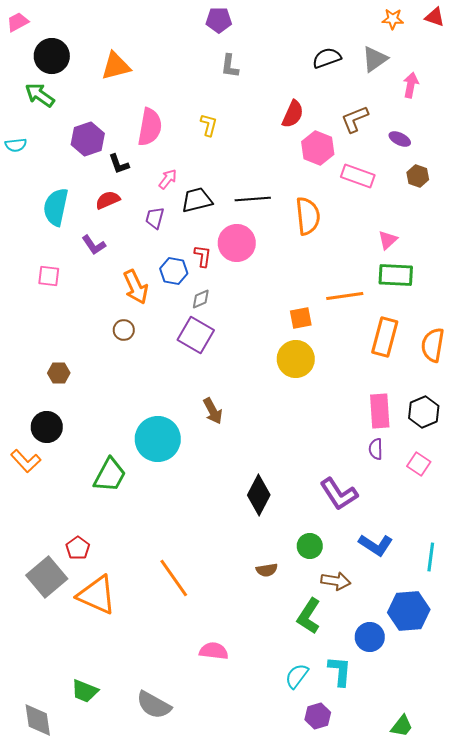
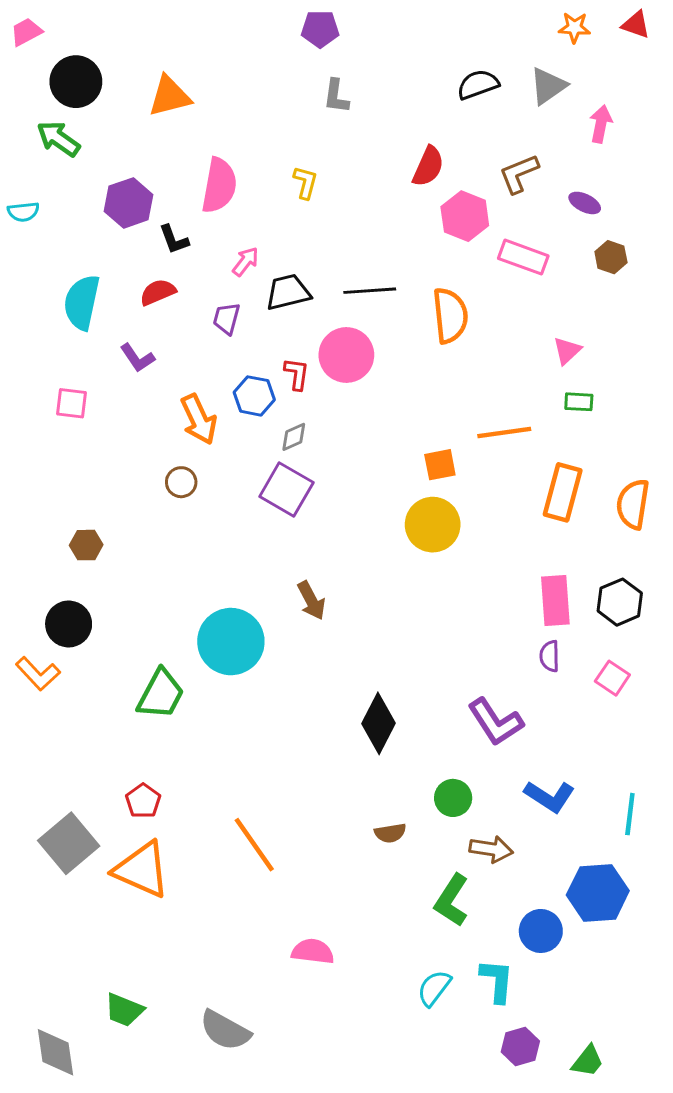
green rectangle: (396, 275) -> (579, 402), size x0.6
red pentagon: (78, 548) -> (143, 801), moved
purple hexagon: (318, 716) -> (520, 1046), moved

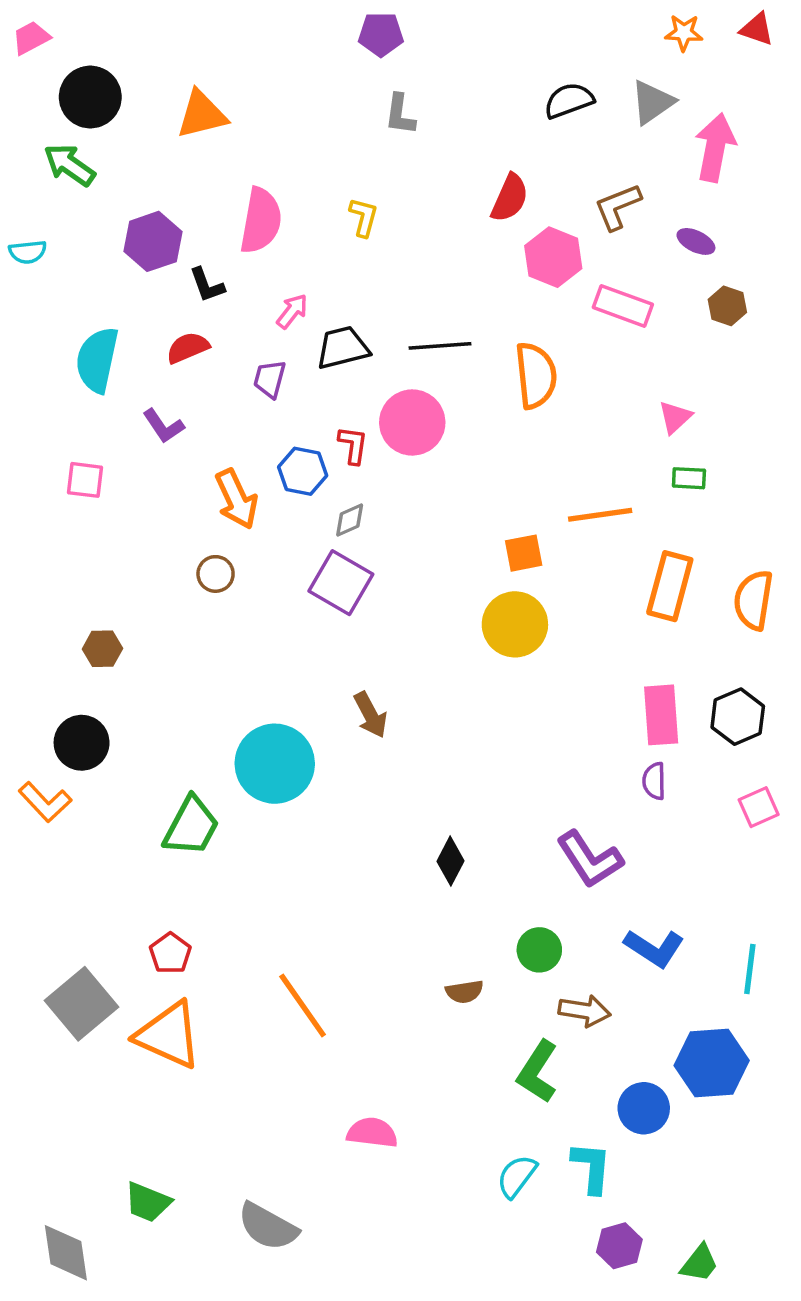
pink arrow: (601, 124) -> (715, 147), size x1.5
pink square: (612, 678) -> (759, 807), moved, turned 32
black diamond: (379, 723) -> (451, 861), size x0.7

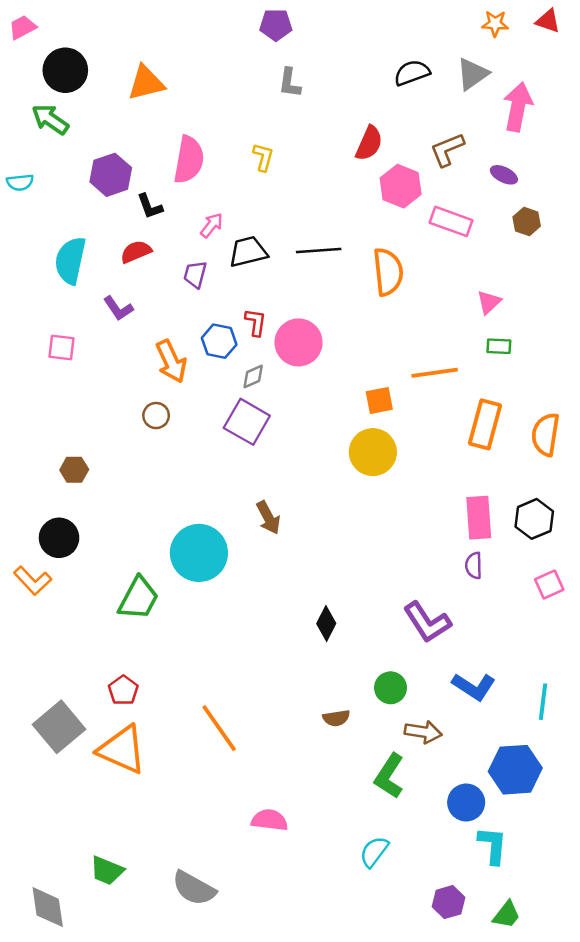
pink circle: (412, 422) -> (299, 342), moved
cyan L-shape: (592, 1167) -> (493, 845), moved

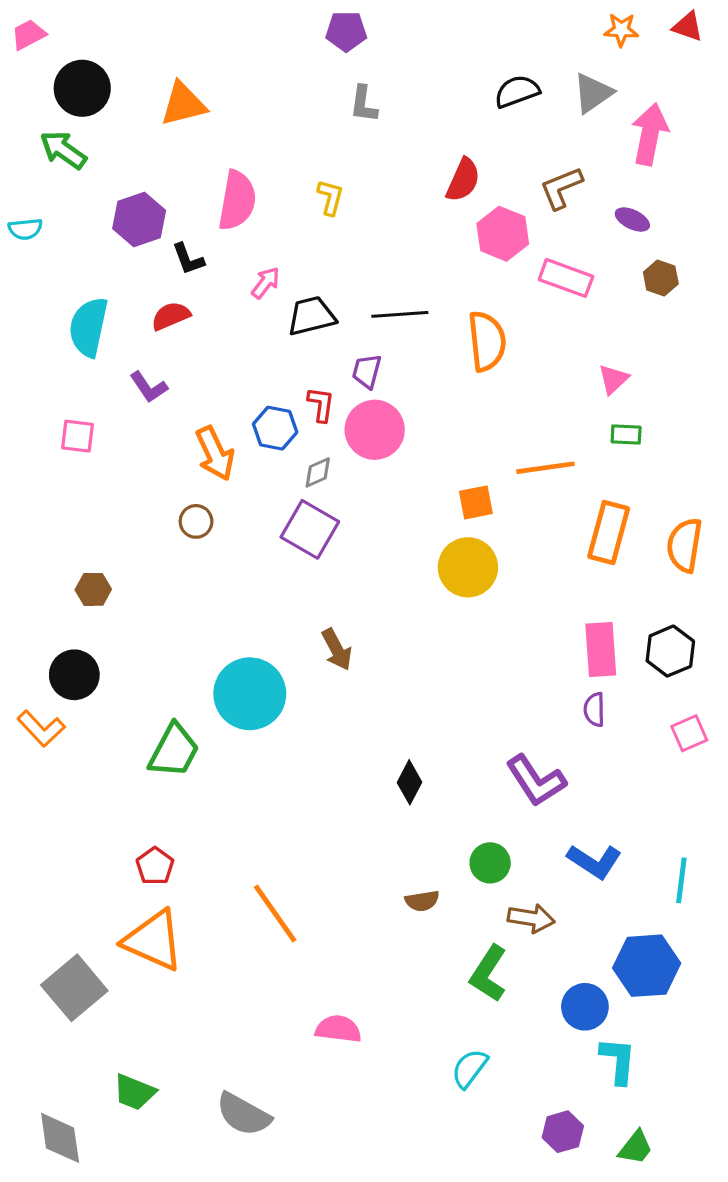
purple trapezoid: (195, 274) -> (367, 371), moved
gray square: (59, 727) -> (74, 988), moved

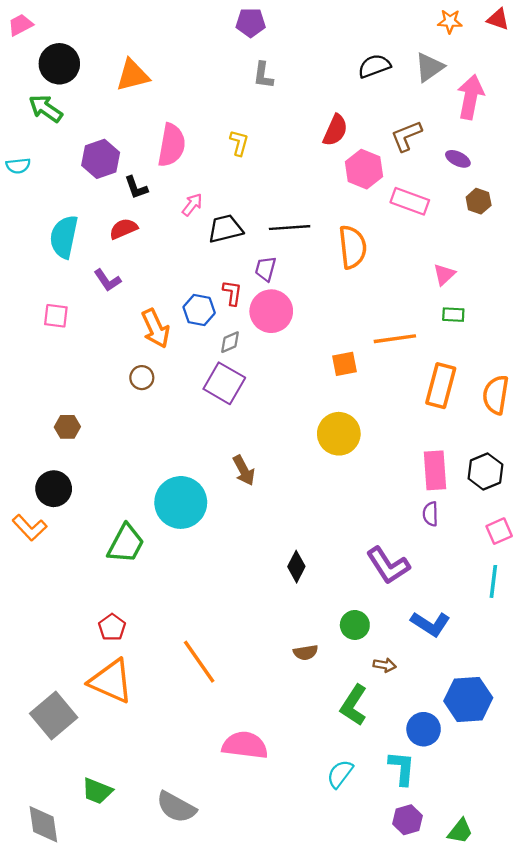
yellow circle: (468, 567) -> (339, 434), moved
cyan line: (681, 880) -> (493, 581), moved
brown arrow: (531, 918) -> (385, 665), size x0.7
pink semicircle: (338, 1029) -> (245, 745), size x1.4
cyan L-shape: (618, 1061) -> (402, 768), moved

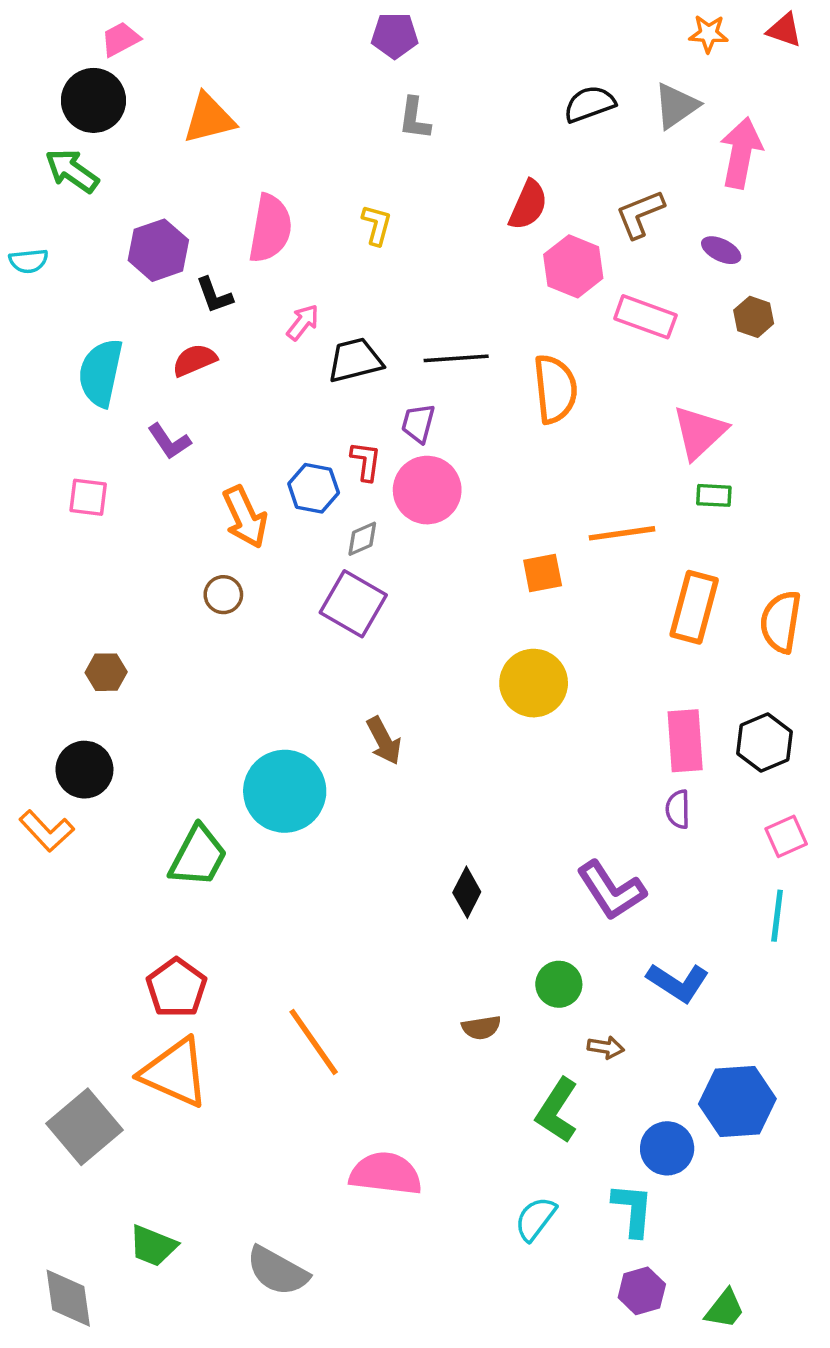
pink trapezoid: (20, 25) -> (121, 39), moved
pink triangle: (444, 275) -> (700, 432), size x1.6
red pentagon: (112, 627) -> (176, 988), size x1.4

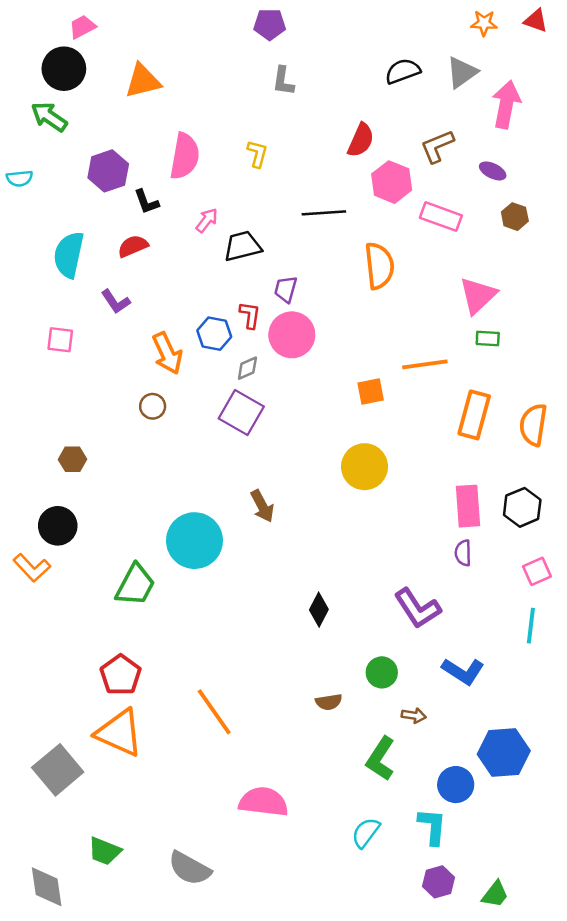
black line: (456, 358) -> (324, 213), moved

